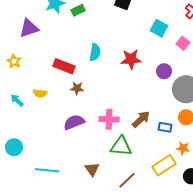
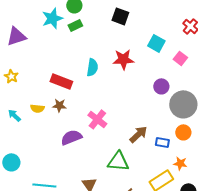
purple triangle: (29, 28) -> (16, 36), moved
red star: (131, 59) -> (123, 59), moved
brown star: (77, 88) -> (59, 105), moved
pink cross: (109, 119) -> (97, 119), moved, turned 36

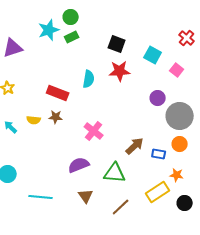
black square: (120, 16) -> (117, 44), moved
purple semicircle: (71, 137) -> (79, 165), moved

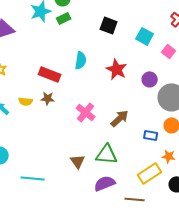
red star: (120, 71) -> (117, 69), moved, turned 30
brown arrow: (135, 146) -> (120, 118), moved
purple semicircle: (79, 165) -> (105, 183), moved
brown triangle: (86, 196) -> (78, 161), moved
brown line: (121, 207) -> (135, 199), moved, turned 48

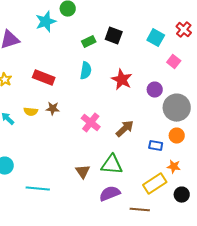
green rectangle: (64, 18) -> (89, 42), moved
cyan square: (145, 36) -> (156, 38), moved
red rectangle: (50, 74) -> (44, 78), moved

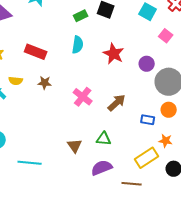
yellow semicircle: (31, 112) -> (16, 81), moved
green triangle: (112, 165) -> (104, 139), size x0.7

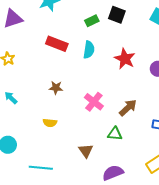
red rectangle: (36, 52) -> (57, 44), moved
yellow semicircle: (16, 81) -> (50, 123), moved
green triangle: (104, 139) -> (115, 134), moved

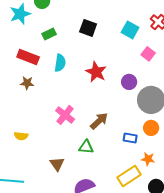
green rectangle: (92, 21) -> (49, 34), moved
brown star: (56, 88) -> (27, 83), moved

